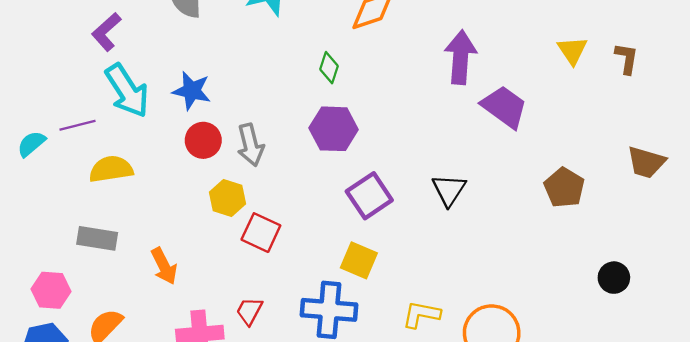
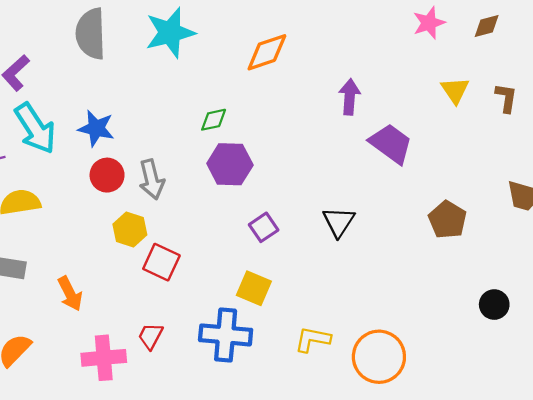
purple arrow: (460, 57) -> (350, 97), size x0.7
green diamond: (329, 68) -> (214, 120), moved, turned 60
purple square: (369, 196) -> (264, 227), size x0.7

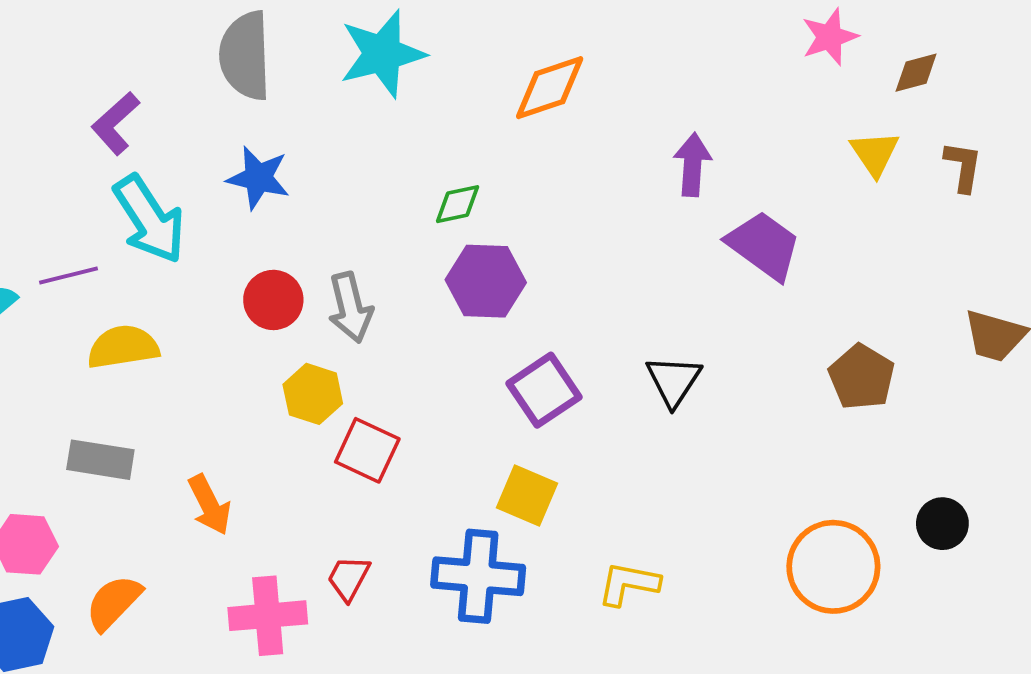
brown diamond: (487, 26) -> (916, 73), moved
blue star: (96, 128) -> (258, 178), moved
purple square: (264, 227) -> (544, 390), size x1.4
orange circle: (379, 357) -> (833, 567), moved

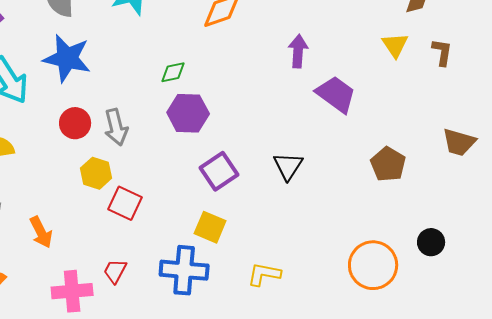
blue star: (258, 178) -> (67, 58), size x1.4

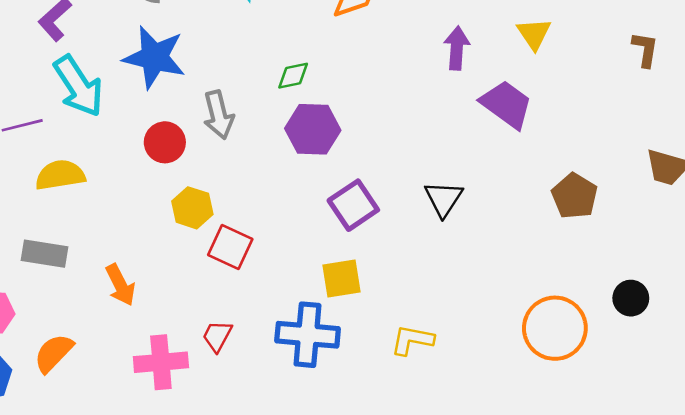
yellow triangle: (395, 45) -> (534, 34), moved
gray arrow: (116, 127) -> (219, 115), moved
yellow square: (210, 227) -> (342, 278), turned -32

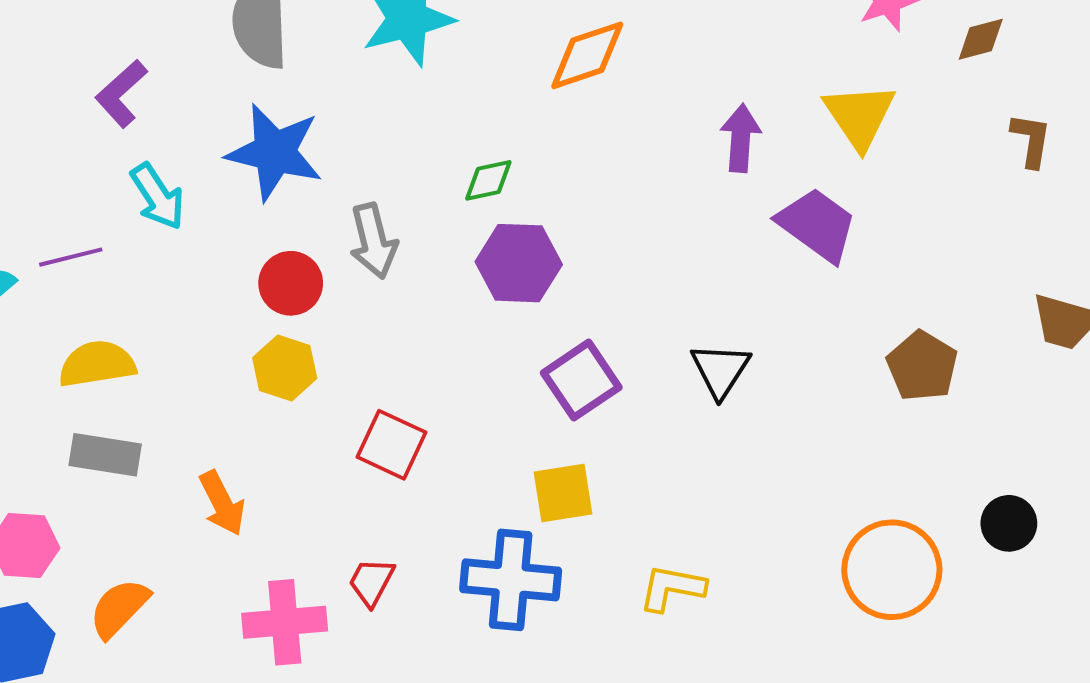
yellow triangle: (534, 34) -> (860, 116), size x1.4
cyan arrow: (78, 86) -> (158, 197), size x0.7
yellow semicircle: (60, 175) -> (97, 364), moved
yellow hexagon: (192, 208) -> (285, 368), moved

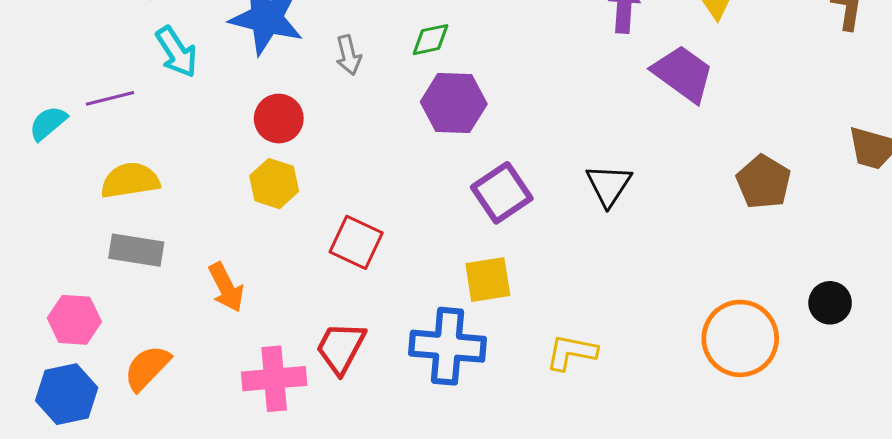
gray arrow: (373, 241) -> (348, 55), moved, size x0.7
red trapezoid: (371, 582) -> (341, 348), size x1.4

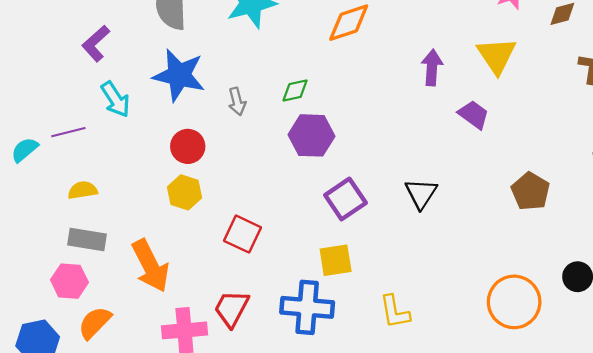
purple trapezoid: (683, 74) -> (474, 115), size x0.7
yellow semicircle: (130, 180) -> (83, 190), size x0.7
orange arrow: (226, 287) -> (151, 266), size x1.5
pink hexagon: (74, 320) -> (69, 281), moved
yellow L-shape: (571, 352) -> (395, 312), turned -111

